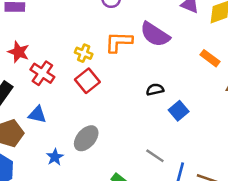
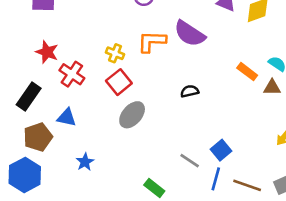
orange rectangle: (210, 58) -> (247, 72), moved
blue square: (179, 111) -> (221, 150), moved
gray ellipse: (86, 138) -> (132, 115), moved

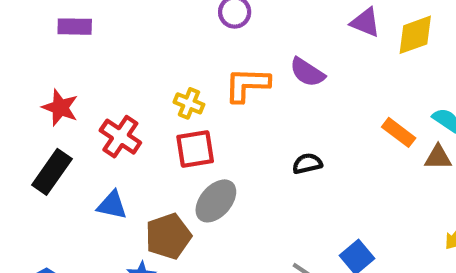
purple semicircle: (190, 34) -> (307, 72), size x0.7
red star: (47, 52) -> (60, 108), moved
red square: (119, 82) -> (195, 149), turned 30
brown pentagon: (38, 137) -> (168, 236), moved

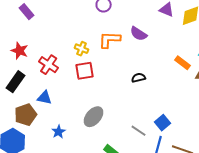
purple rectangle: (75, 27) -> (27, 12), turned 49
gray ellipse: (216, 201) -> (94, 117), moved
brown pentagon: (168, 236) -> (26, 115), moved

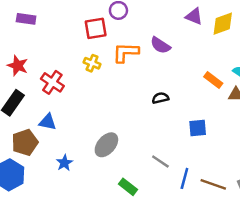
purple rectangle: (27, 12) -> (26, 19), turned -42
red square: (85, 71) -> (96, 28), moved
blue square: (163, 123) -> (198, 128), moved, turned 35

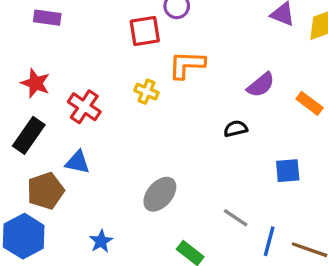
purple semicircle: (160, 45) -> (261, 85), moved, turned -72
yellow cross: (92, 63) -> (146, 92), moved
blue star: (64, 163) -> (101, 241), moved

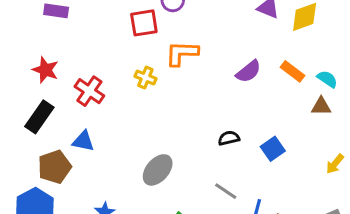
orange rectangle: (310, 103) -> (292, 71), moved
black semicircle: (236, 129) -> (229, 138), moved
blue square: (288, 171) -> (273, 149), turned -30

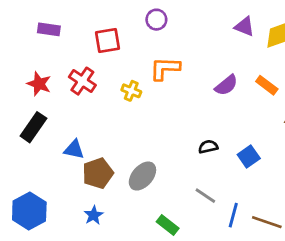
red square: (144, 23) -> (108, 41), moved
red cross: (89, 91) -> (82, 81), moved
brown pentagon: (55, 167) -> (98, 173), moved

